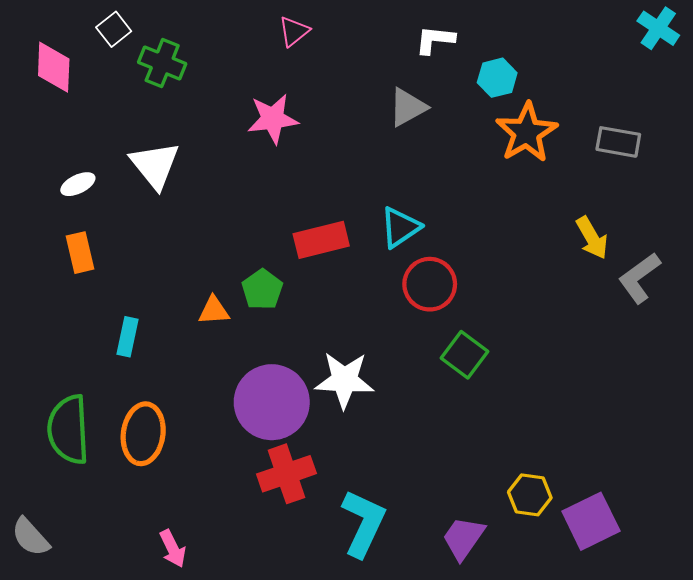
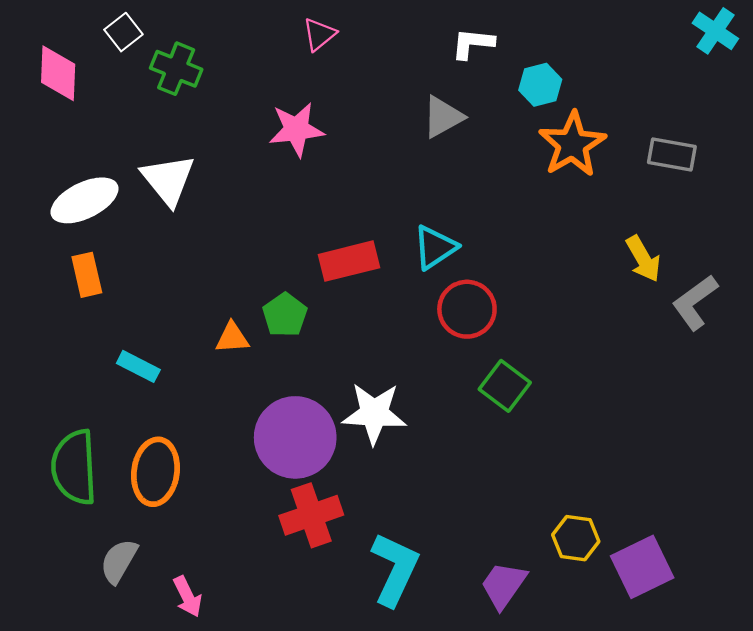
white ellipse: (78, 184) -> (84, 200), size x1.8
cyan rectangle: (127, 337) -> (138, 366), turned -75
gray semicircle: (30, 537) -> (119, 561), moved, turned 72

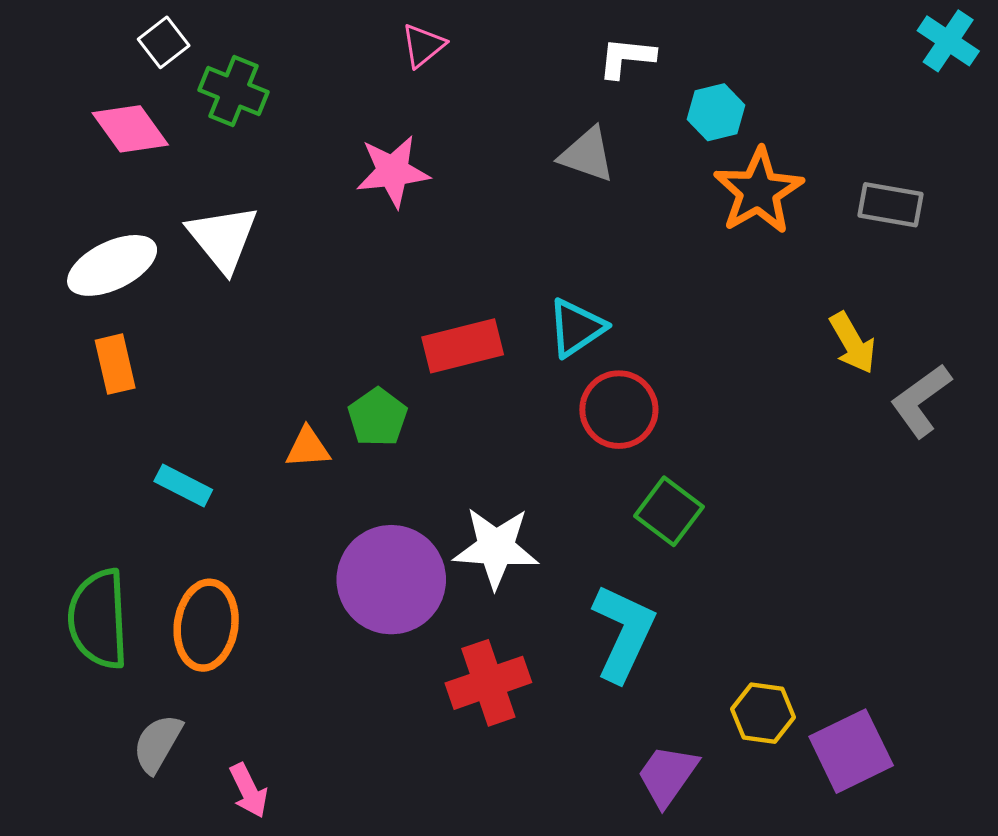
pink diamond: (58, 73) -> (130, 129), moved, turned -38
gray triangle: (443, 117) -> (587, 155), turned 48
red cross: (311, 515) -> (488, 683), moved
cyan L-shape: (395, 569) -> (623, 633), moved

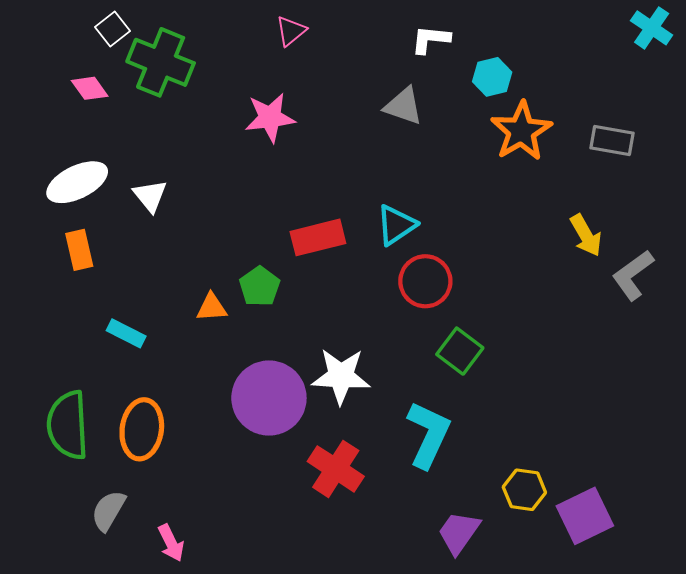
green cross: (233, 91) -> (161, 62), size x1.4
pink diamond: (130, 129) -> (90, 88), size x0.7
white triangle: (223, 238) -> (150, 196), moved, size x0.7
red cross: (488, 683) -> (336, 469), turned -38

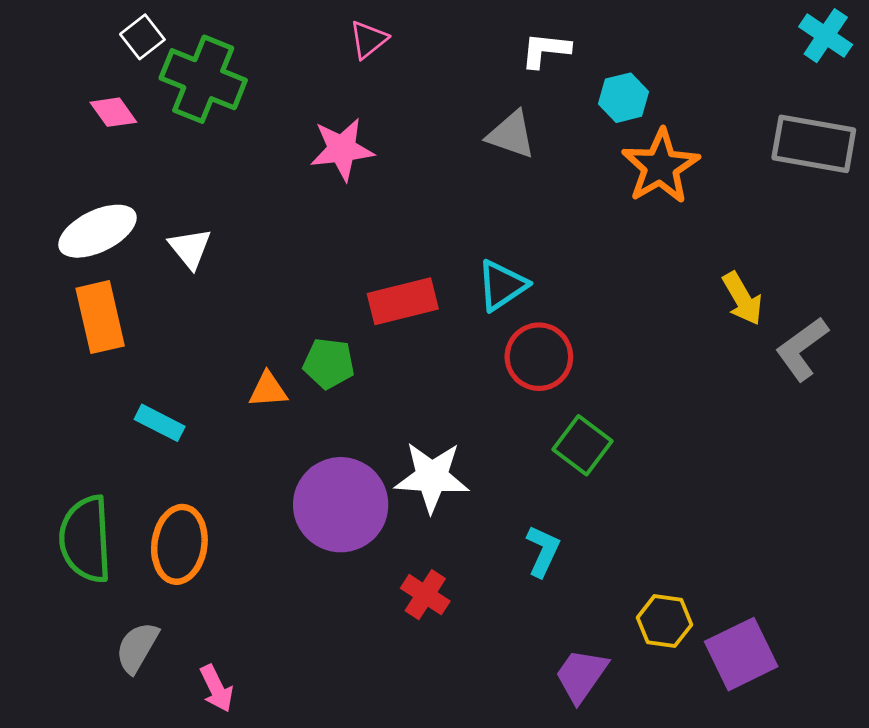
gray rectangle: (612, 140) -> (814, 144), moved, size x1.5
orange rectangle: (79, 250) -> (100, 317), size x1.4
green pentagon: (260, 286) -> (329, 363), turned -30
cyan L-shape: (428, 435) -> (543, 551), size x0.6
red cross: (336, 469) -> (425, 595), size x0.7

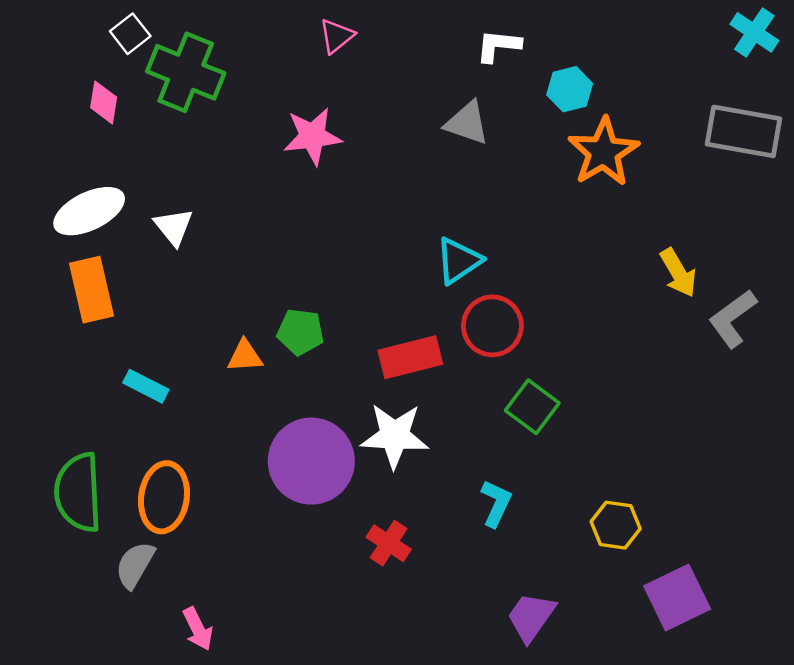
pink diamond: (113, 112) -> (104, 102), turned 45
red rectangle: (403, 301) -> (410, 357), moved
yellow hexagon: (664, 621) -> (616, 525), moved
gray semicircle: (137, 647) -> (135, 565), moved

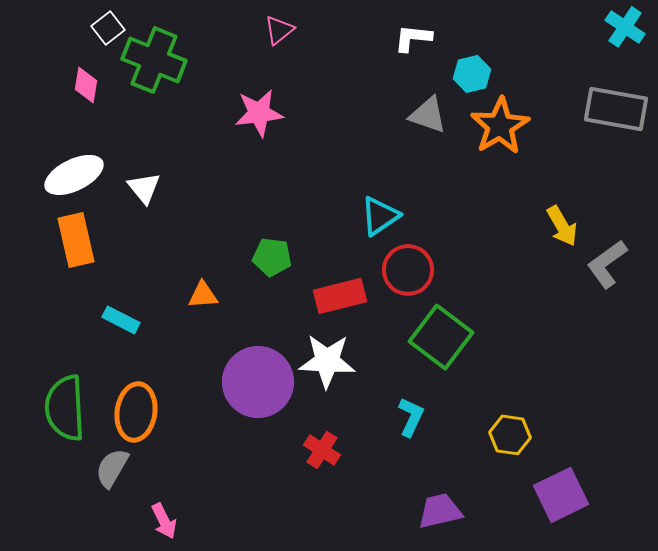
gray triangle: (467, 123) -> (428, 115), moved
green pentagon: (300, 332) -> (272, 257), moved
green square: (532, 407) -> (441, 337), size x1.4
purple trapezoid: (531, 617) -> (440, 511), turned 42

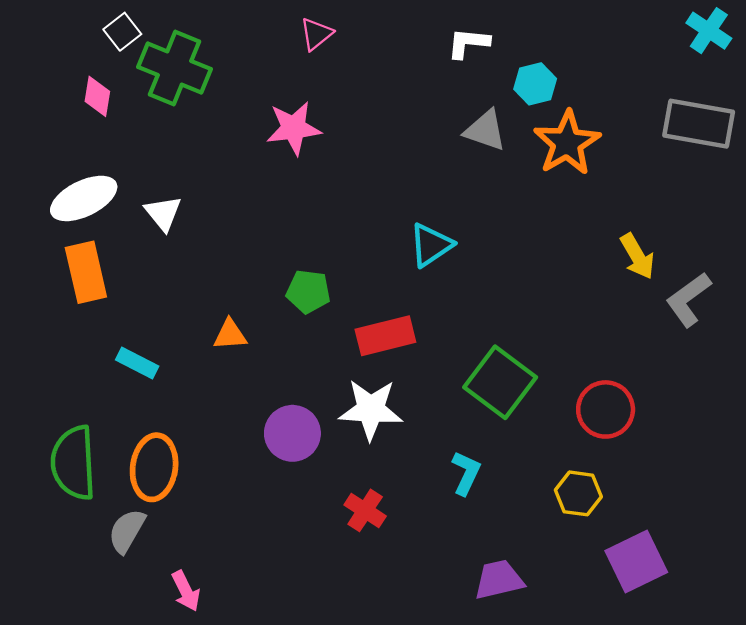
red circle: (408, 270) -> (606, 409), moved
purple circle: (258, 382) -> (292, 433), size x0.7

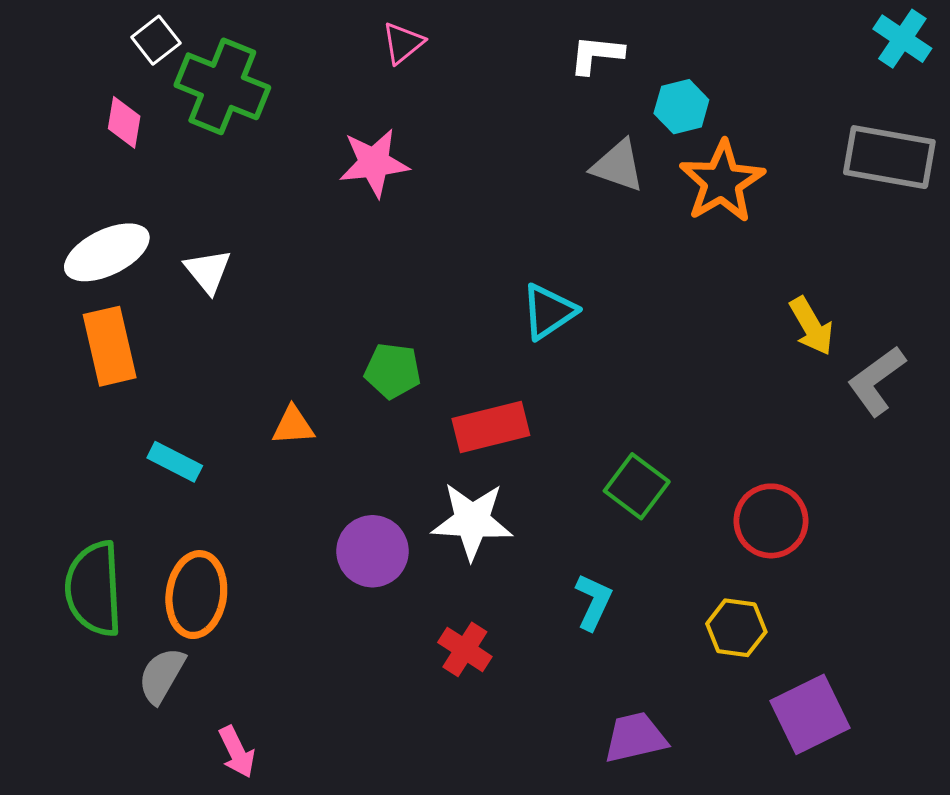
green square: (500, 382) -> (637, 486), size x0.7

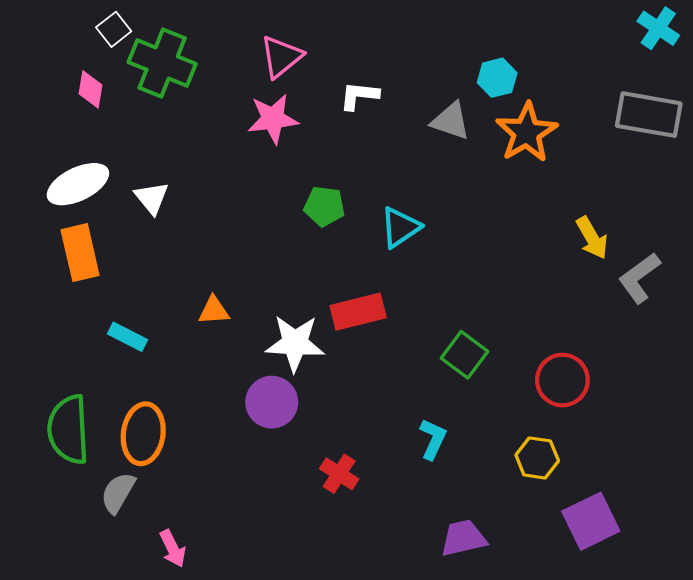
pink triangle: (403, 43) -> (281, 57), moved, size x1.4
white L-shape: (596, 55) -> (359, 96), moved
green pentagon: (393, 371) -> (324, 206), moved
white star: (472, 521) -> (295, 343), moved

